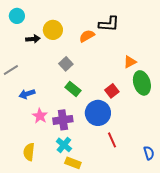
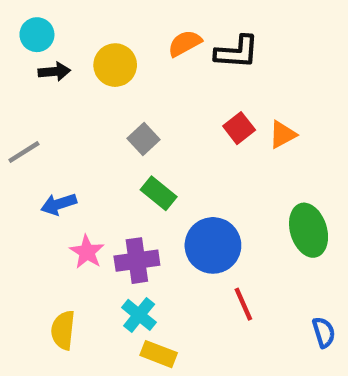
orange semicircle: (87, 36) -> (185, 43), moved
black arrow: (33, 39) -> (54, 72), moved
green ellipse: (142, 83) -> (309, 230), moved
red square: (112, 91) -> (239, 128), moved

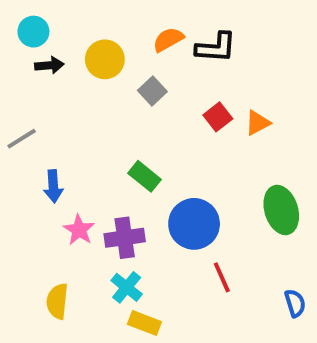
gray square: (143, 139) -> (152, 91), moved
blue arrow: (59, 204) -> (53, 186), turned -76

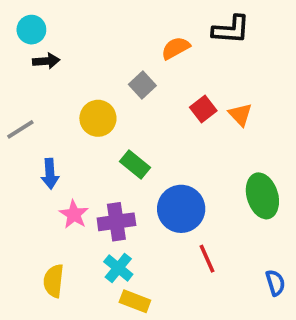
orange semicircle: (168, 40) -> (176, 48), moved
black L-shape: (216, 47) -> (231, 30), moved
yellow circle: (105, 59) -> (98, 118), moved
orange triangle: (257, 123) -> (240, 115), turned -45

